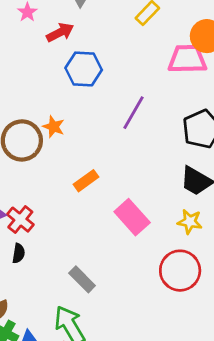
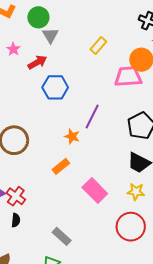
orange star: (54, 127) -> (72, 136), moved

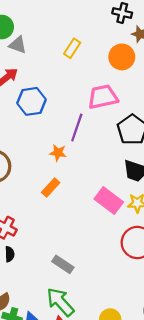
gray triangle: (50, 35) -> (18, 45), turned -30
pink trapezoid: (128, 77) -> (103, 97), moved
pink rectangle: (95, 191) -> (109, 201), moved

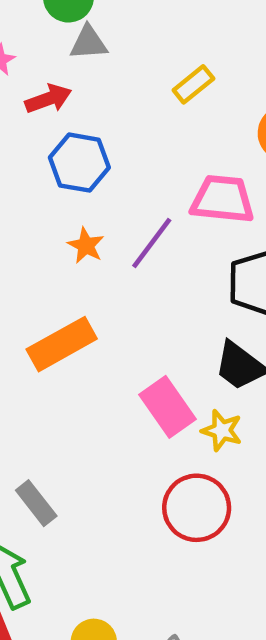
gray triangle: (18, 45) -> (89, 43), turned -42
orange star: (58, 153) -> (86, 245), moved
orange rectangle: (51, 188) -> (62, 344), size x1.6

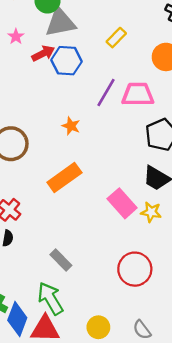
gray triangle: (89, 43) -> (60, 23), size x1.6
blue hexagon: (79, 163) -> (66, 61), moved
purple line: (152, 243) -> (106, 92), moved
red circle: (197, 508) -> (135, 269), moved

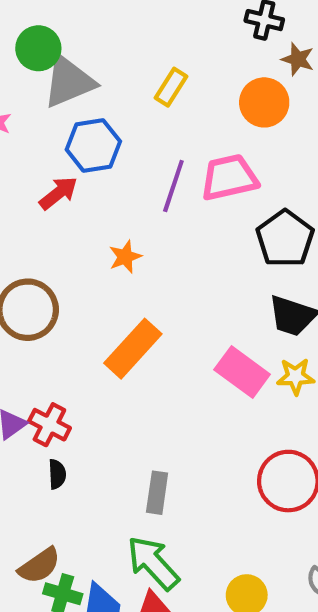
red arrow: (43, 53) -> (58, 193), moved
orange star: (71, 126) -> (125, 257), turned -30
gray rectangle: (61, 260) -> (157, 493), turned 65

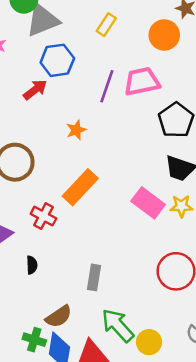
red cross: (49, 425) -> (43, 216), moved
green arrow: (153, 563) -> (118, 325), moved
brown semicircle: (39, 566) -> (59, 317), moved

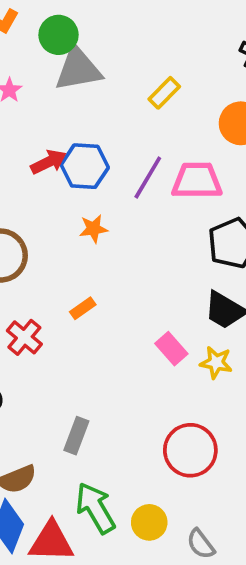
blue hexagon: (57, 60) -> (85, 166), moved
orange rectangle: (80, 187) -> (83, 308), size x0.5
pink rectangle: (148, 203) -> (171, 349), size x0.7
yellow circle: (149, 342) -> (149, 522), moved

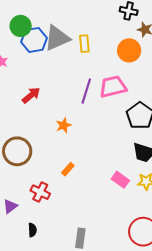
gray triangle: (78, 69) -> (57, 38), moved
yellow rectangle: (164, 93) -> (84, 44), turned -36
blue hexagon: (85, 166) -> (34, 40), moved

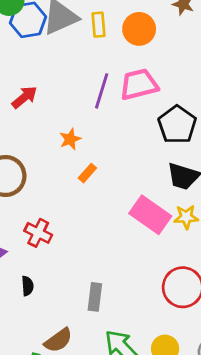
orange circle: (129, 50) -> (139, 29), moved
orange rectangle: (68, 169) -> (87, 173), moved
pink rectangle: (120, 180) -> (150, 215), size x1.6

